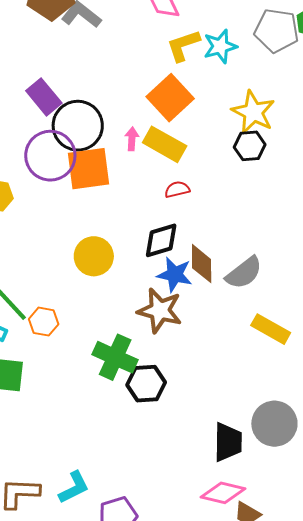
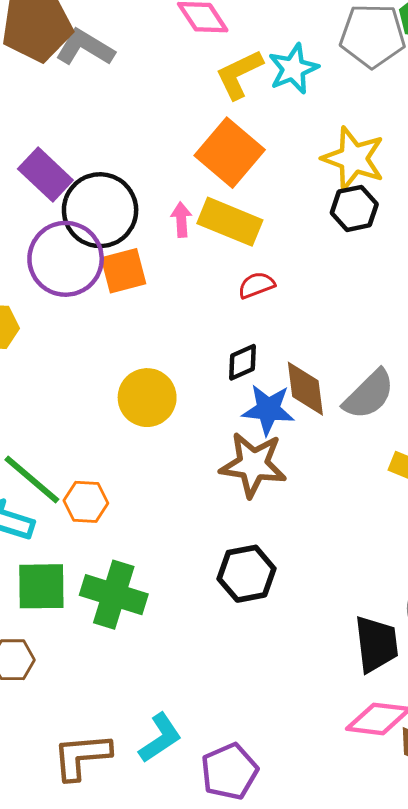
orange square: (88, 169) -> (123, 271), size x0.7
black diamond: (161, 240) -> (242, 362), size x0.7
green cross: (115, 357) -> (114, 595), moved

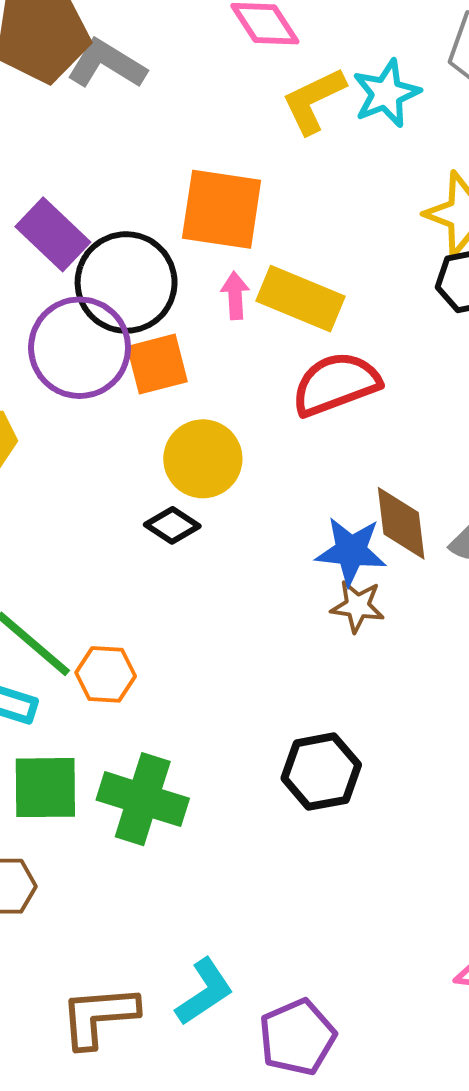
orange square: (230, 153) -> (222, 209), moved, turned -32
red semicircle: (256, 285) -> (336, 384), size x1.8
black diamond: (242, 362) -> (172, 525), moved, turned 57
yellow circle: (147, 398) -> (203, 459), moved
brown star: (253, 465) -> (357, 606), moved, size x0.6

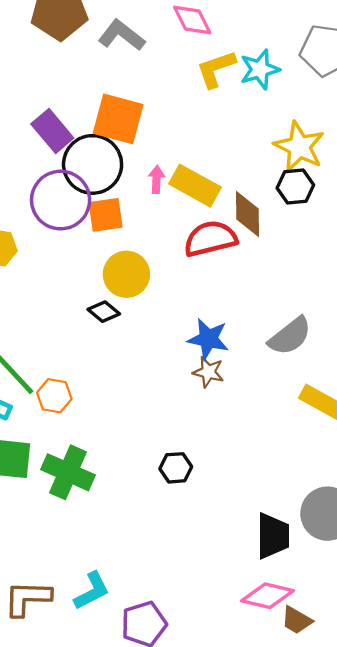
gray L-shape: (107, 64) -> (121, 35), moved
orange square: (222, 209) -> (118, 119), moved
brown diamond: (401, 523) -> (247, 214), moved
black hexagon: (321, 772) -> (176, 468), size x0.7

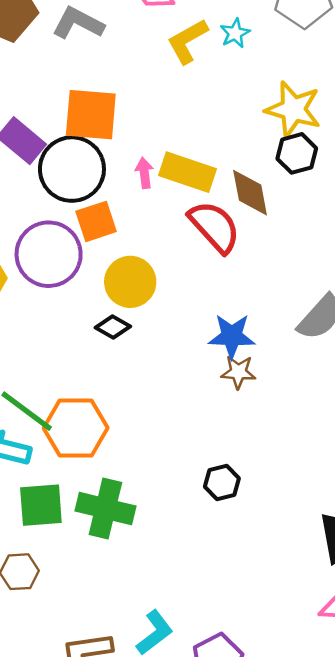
cyan star: (260, 69) -> (235, 33), size x0.7
purple circle: (61, 200) -> (49, 254), moved
red semicircle: (210, 239) -> (214, 227), turned 72
orange hexagon: (54, 396) -> (76, 428), size x1.6

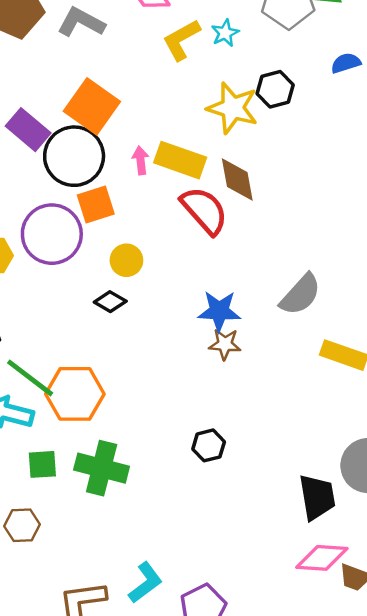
yellow star: (293, 109) -> (233, 108), moved
orange square: (91, 115) -> (92, 106), turned 30
black hexagon: (297, 153) -> (275, 89), moved
yellow circle: (130, 282) -> (126, 260), size x0.7
green square: (41, 505) -> (42, 464), size x0.7

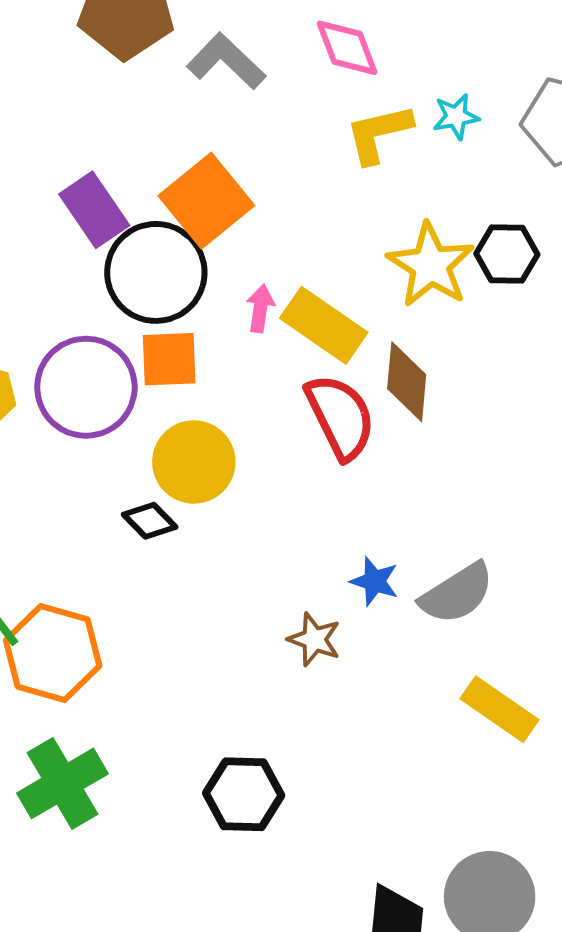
cyan star: (225, 33) -> (456, 117), moved
yellow circle: (126, 260) -> (194, 462), size x1.5
blue star: (219, 311) -> (375, 581), moved, size x0.7
black hexagon: (209, 445) -> (244, 794), size x1.4
green cross: (102, 468) -> (62, 783), turned 30

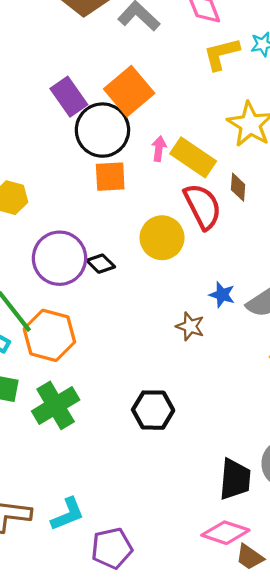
brown diamond: (407, 382) -> (238, 187), size x0.7
purple circle: (86, 387) -> (59, 258), moved
yellow circle: (194, 462) -> (162, 238), moved

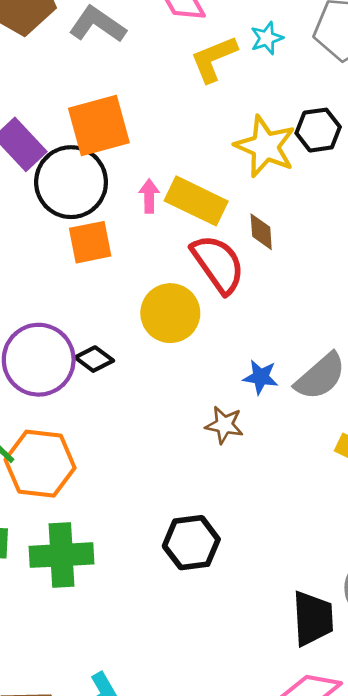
orange square: (129, 91) -> (99, 126), turned 33
green cross: (56, 405) -> (62, 555), turned 36

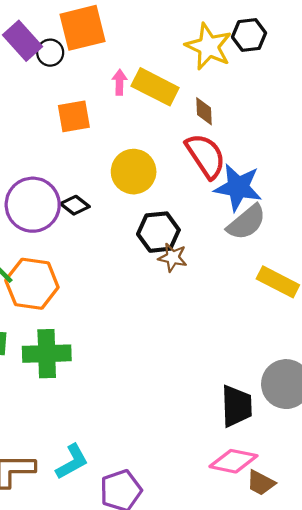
black circle: (71, 182) -> (50, 53), moved, size x0.5
red semicircle: (218, 264) -> (206, 156), moved
blue star: (261, 377) -> (238, 187), moved, size x1.8
black hexagon: (191, 543) -> (158, 232), moved

